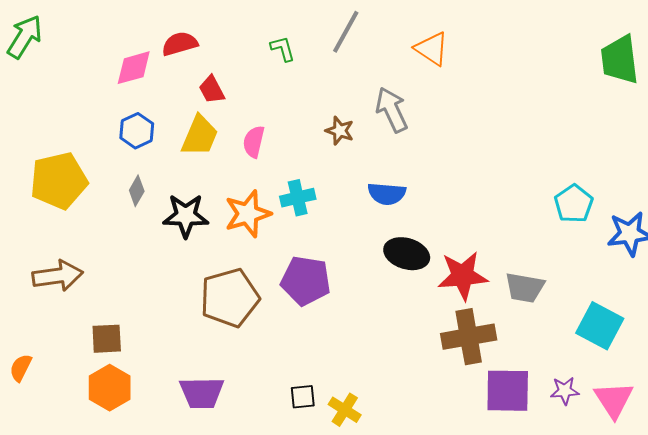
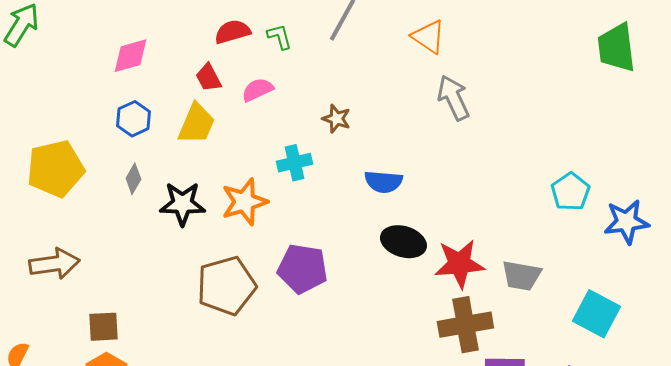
red semicircle: (180, 44) -> (232, 32), moved
gray arrow: (392, 110) -> (453, 98), moved
pink semicircle: (254, 142) -> (257, 90), moved, turned 52
cyan cross: (298, 198) -> (294, 163), moved

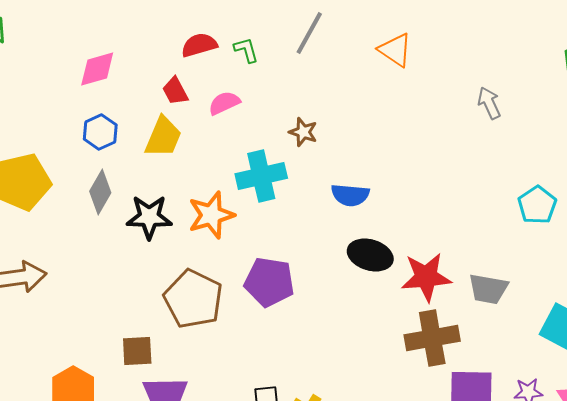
gray arrow: (453, 98) -> (489, 103), moved, size x0.7
cyan cross: (294, 163) -> (261, 176), size x1.4
gray diamond: (133, 179) -> (100, 192), size x1.4
brown pentagon: (226, 286) -> (193, 299), turned -30
brown square: (103, 327) -> (137, 351), moved

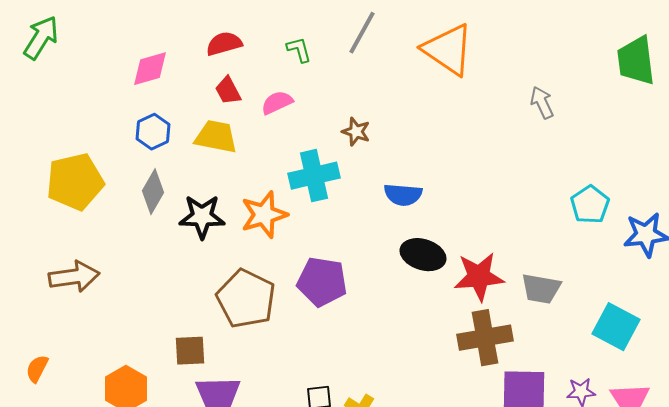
red semicircle: (199, 45) -> (224, 44), moved
orange triangle: (395, 50) -> (448, 50), size x1.5
yellow trapezoid: (163, 137) -> (216, 137), turned -102

